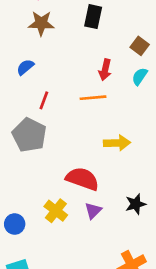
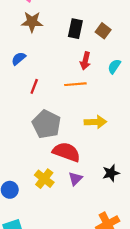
black rectangle: (93, 17) -> (75, 29), moved
brown square: (140, 46) -> (103, 31), moved
gray pentagon: (29, 135) -> (46, 124), moved

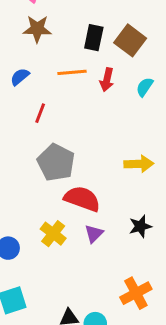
brown square: (103, 31) -> (130, 40), size x1.5
orange line: (75, 84) -> (72, 72), moved
yellow arrow: (95, 122) -> (139, 164), moved

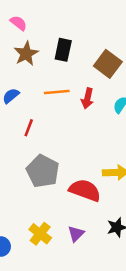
brown star: (37, 29) -> (26, 54), turned -30
black rectangle: (94, 38) -> (63, 50), moved
red semicircle: (82, 199) -> (85, 190), moved

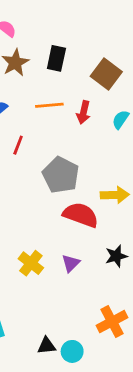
gray pentagon: (43, 171) -> (61, 175), moved

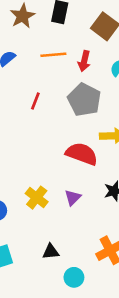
red line: (18, 145) -> (35, 101), moved
gray pentagon: (61, 175) -> (84, 100), moved
black triangle: (47, 346) -> (51, 252), moved

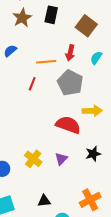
orange line: (53, 55) -> (46, 62), moved

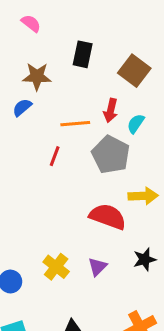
brown star: (22, 18) -> (37, 76), moved, turned 30
cyan semicircle: (96, 58) -> (136, 124), moved

